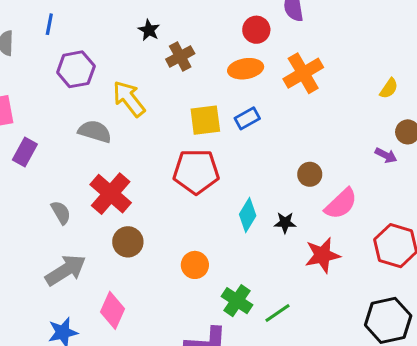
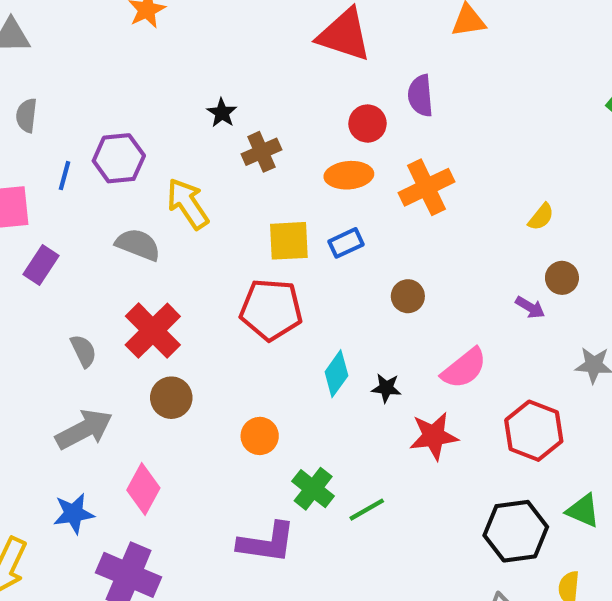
blue line: (49, 24) -> (65, 176), moved
brown circle: (310, 174) -> (408, 296), moved

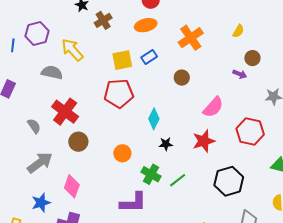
orange cross: (426, 187) -> (191, 38), moved
black star: (386, 388) -> (166, 144), moved
black hexagon: (516, 531) -> (229, 181), moved

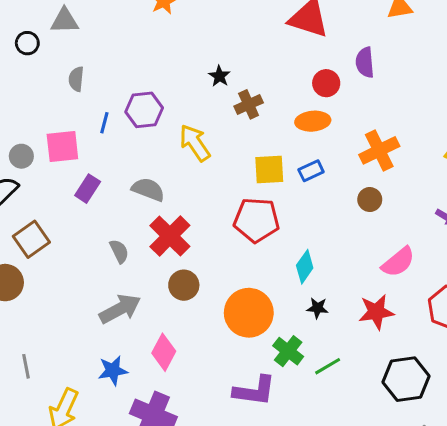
gray semicircle: (52, 72) -> (148, 189), moved
brown circle: (182, 78) -> (370, 200), moved
orange circle: (122, 153) -> (249, 313), size x1.8

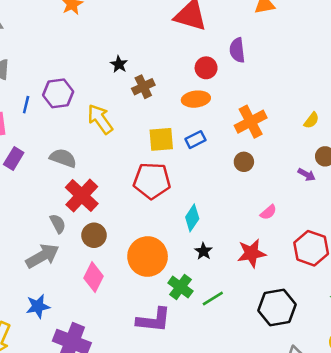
gray semicircle: (119, 251) -> (58, 224), moved
pink semicircle: (398, 262) -> (268, 212), size x0.6
black star: (317, 308) -> (203, 251), turned 30
pink diamond: (164, 352) -> (94, 277), moved

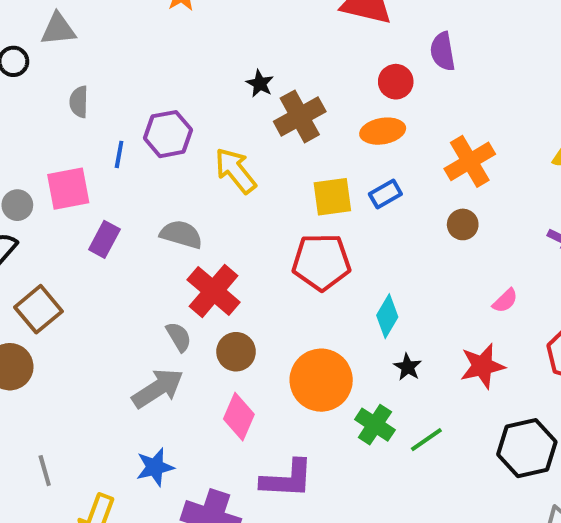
brown cross: (143, 87) -> (300, 116), size x1.4
purple L-shape: (154, 320) -> (287, 479), moved

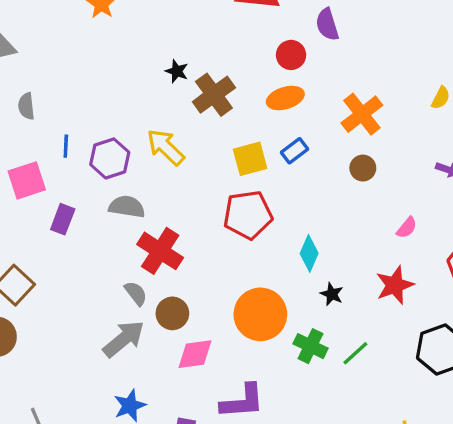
purple hexagon: (168, 134) -> (110, 158), moved
brown circle: (236, 352) -> (172, 313), moved
pink diamond: (239, 417) -> (195, 354), turned 66

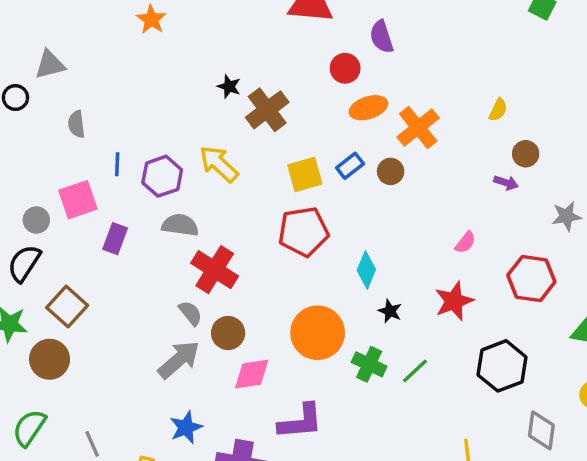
orange ellipse: (285, 98) -> (369, 108), moved
brown circle: (363, 168) -> (391, 171), moved

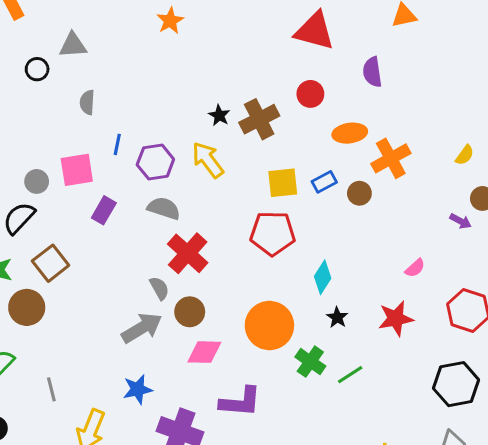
red circle: (345, 68) -> (310, 94), moved
black star: (229, 86) -> (219, 115), moved
black hexagon: (502, 366) -> (456, 384), moved

